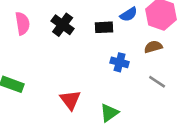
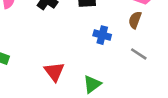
brown semicircle: (153, 47) -> (135, 20), turned -54

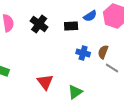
brown semicircle: (135, 20) -> (103, 52), moved

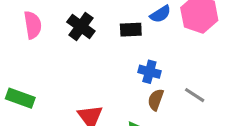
brown semicircle: (103, 52) -> (156, 100), moved

